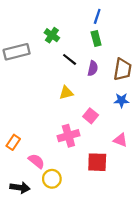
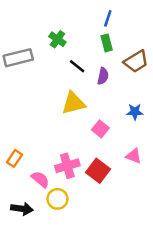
brown trapezoid: (123, 69) -> (136, 61), moved, turned 50
yellow triangle: (66, 93) -> (73, 103), size x1.5
pink cross: (68, 136) -> (67, 166), moved
red square: (97, 162) -> (98, 171), moved, turned 35

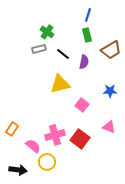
gray rectangle: (18, 58) -> (39, 49), moved, size x0.6

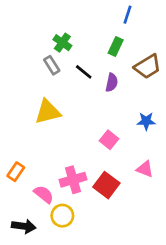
blue line: (88, 15) -> (128, 15), moved
green rectangle: (87, 35) -> (116, 47), turned 40
gray rectangle: (39, 49) -> (52, 65), turned 72
yellow triangle: (60, 84) -> (48, 112), moved

